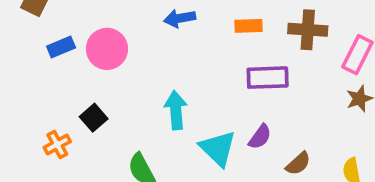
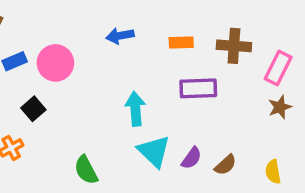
cyan arrow: (176, 110) -> (135, 109), moved
black square: (94, 118) -> (33, 109), moved
purple semicircle: (260, 137) -> (191, 158), moved

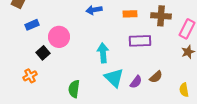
pink circle: (55, 63) -> (59, 37), moved
brown semicircle: (225, 165) -> (156, 77), moved
green semicircle: (86, 170) -> (74, 89), turned 36

